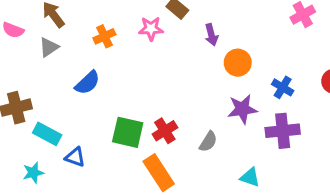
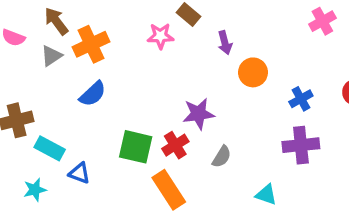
orange cross: (104, 36) -> (91, 44), moved, size x1.5
blue cross: (283, 87) -> (301, 99), turned 30
purple star: (242, 109) -> (198, 114), moved

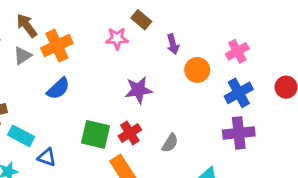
pink cross: (322, 21) -> (237, 51), moved
blue cross: (301, 99) -> (239, 93), size x1.4
purple star: (198, 114) -> (138, 90), moved

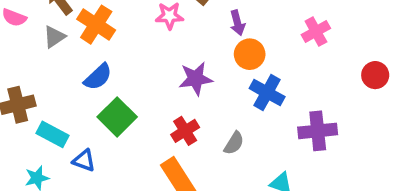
orange cross: (57, 46) -> (96, 25), turned -32
orange circle: (197, 70) -> (250, 54), moved
blue cross: (239, 93) -> (267, 93), moved, turned -32
green square: (96, 134) -> (117, 117), moved, turned 32

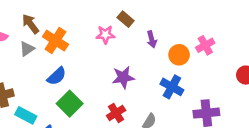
orange circle: (250, 54) -> (179, 55), moved

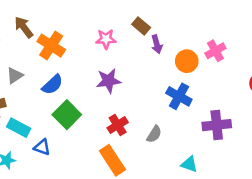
brown rectangle: (126, 19) -> (141, 26), moved
gray triangle: (27, 49) -> (15, 75), moved
purple star: (123, 77) -> (109, 81), moved

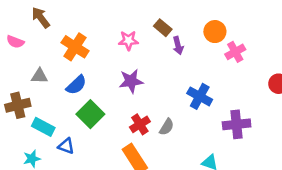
brown arrow: (24, 27) -> (41, 18), moved
orange circle: (187, 61) -> (215, 32), moved
gray triangle: (15, 75) -> (39, 76), turned 36
gray semicircle: (154, 134) -> (167, 127), moved

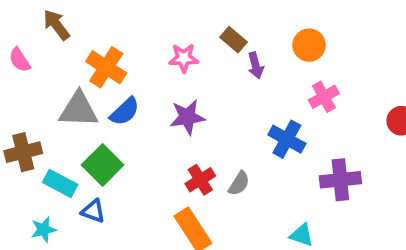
pink semicircle: (15, 42) -> (20, 60), turned 36
pink cross: (235, 52) -> (324, 97), moved
gray triangle: (39, 76) -> (79, 110), moved, size x1.6
blue semicircle: (76, 85) -> (125, 112), moved
green square: (90, 114) -> (103, 165), moved

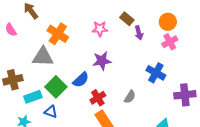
pink cross: (324, 97) -> (170, 42), moved
blue semicircle: (125, 112) -> (81, 80), moved
red cross: (200, 180) -> (98, 98), moved
cyan rectangle: (60, 183) -> (33, 97), turned -48

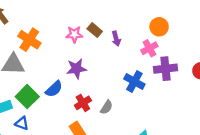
brown rectangle: (127, 19) -> (95, 30), moved
orange circle: (168, 22) -> (159, 27), moved
purple cross: (185, 95) -> (165, 69), moved
red cross: (98, 98) -> (83, 103), moved

